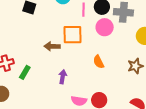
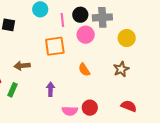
brown arrow: (52, 46) -> (22, 66), moved

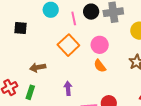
pink circle: (86, 35) -> (100, 45), moved
orange square: (55, 46) -> (68, 45), turned -30

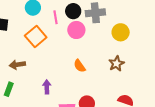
orange square: (68, 45) -> (36, 36), moved
pink circle: (100, 45) -> (76, 30), moved

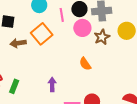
brown star: (116, 64) -> (102, 37), moved
brown arrow: (17, 65) -> (18, 43), moved

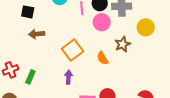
orange square: (42, 34) -> (73, 50), moved
brown star: (102, 37) -> (123, 44), moved

